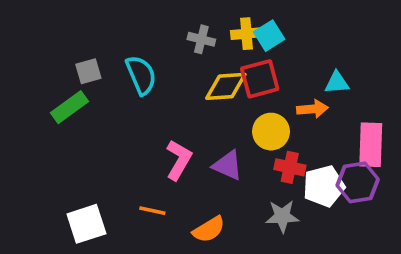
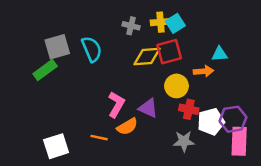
gray square: (88, 71) -> (57, 47), size x1.5
pink rectangle: (371, 145) -> (239, 141), moved
orange semicircle: (209, 229) -> (127, 127), moved

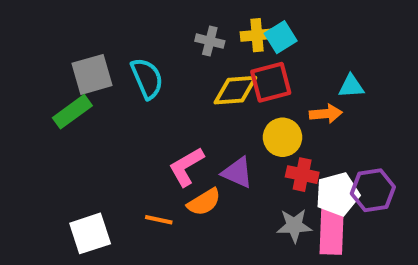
pink L-shape: (116, 104) -> (186, 167), turned -150
pink rectangle: (239, 141) -> (332, 232), moved

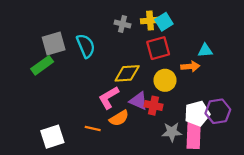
yellow diamond: (235, 90) -> (127, 73), moved
red cross: (302, 175) -> (154, 106), moved

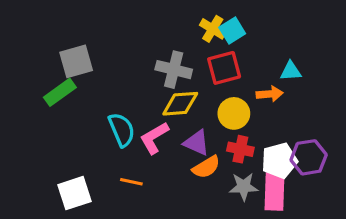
yellow cross: (150, 21) -> (213, 29), turned 36
gray cross: (122, 24) -> (174, 70), moved, size x1.5
cyan semicircle: (86, 46) -> (122, 130), moved
red cross: (154, 106) -> (240, 149), moved
orange semicircle: (119, 118) -> (206, 167), moved

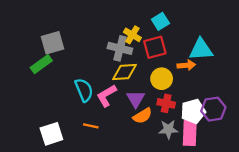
yellow cross: (213, 29) -> (132, 35), moved
cyan triangle: (291, 71) -> (201, 49), size x1.6
purple triangle: (196, 143) -> (136, 99), turned 36

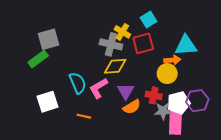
yellow circle: (162, 79) -> (167, 74), moved
gray star: (168, 129) -> (163, 111), moved
white square: (51, 134) -> (47, 102), moved

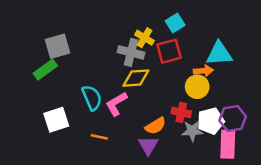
purple triangle: (126, 91) -> (148, 145), moved
pink rectangle: (175, 122) -> (228, 144), moved

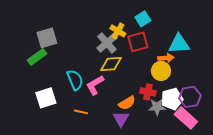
gray cross: (131, 52) -> (107, 43), turned 35
pink rectangle: (228, 144) -> (186, 118), turned -50

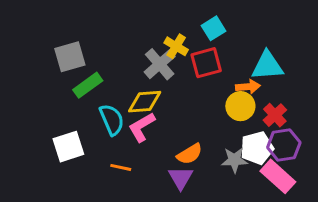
green rectangle: (37, 57) -> (88, 85), moved
yellow diamond: (111, 64) -> (145, 102), moved
red cross: (148, 92) -> (275, 115), moved, turned 35

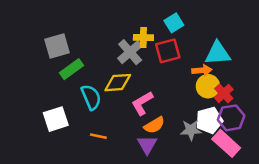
yellow cross: (176, 46) -> (143, 37), turned -30
yellow circle: (240, 106) -> (208, 86), moved
pink L-shape: (142, 127) -> (142, 103), moved

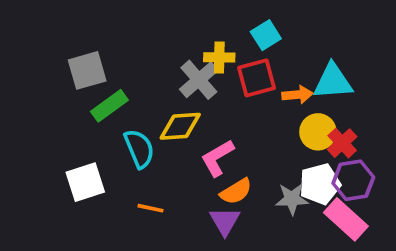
orange arrow: (202, 70) -> (297, 95), moved

